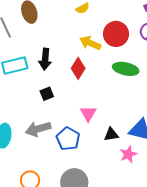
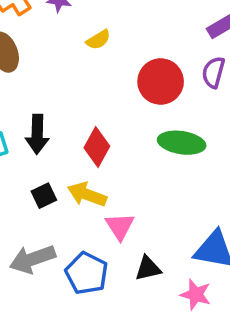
yellow arrow: (90, 43) -> (87, 194), moved
black triangle: (111, 134) -> (148, 268), moved
pink star: (128, 154) -> (196, 295), turned -30

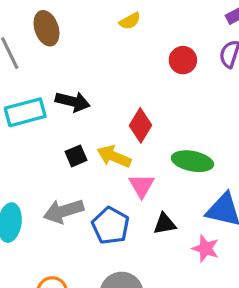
red circle: (161, 82) -> (183, 60), size x0.7
black arrow: (37, 134) -> (73, 102), turned -80
green ellipse: (182, 143) -> (192, 161), moved
red diamond: (97, 147) -> (140, 125), moved

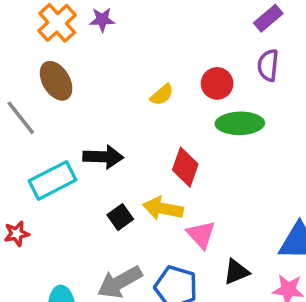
yellow semicircle: (130, 21) -> (162, 95), moved
green ellipse: (192, 161) -> (240, 123), moved

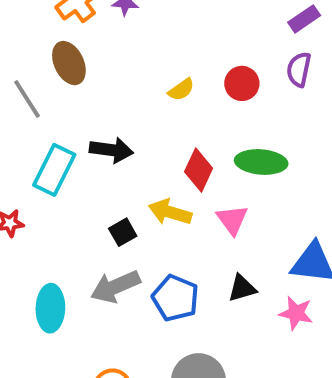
green ellipse: (240, 123) -> (261, 162), moved
cyan rectangle: (53, 180) -> (54, 170), turned -42
black square: (120, 217) -> (123, 232), moved
pink triangle: (201, 235) -> (232, 220), moved

